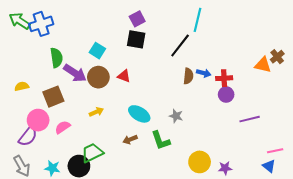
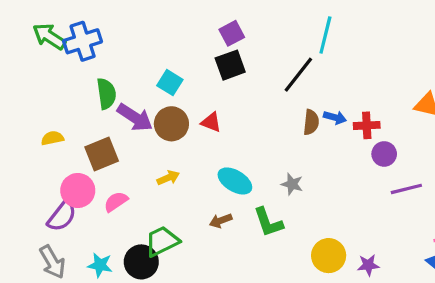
black square: (136, 39) -> (230, 65), turned -30
purple circle: (226, 94) -> (384, 154), moved

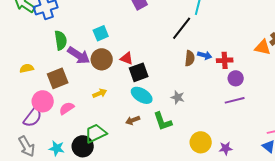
black square: (230, 65) -> (139, 72), moved
cyan square: (170, 83) -> (101, 33), turned 35
purple line: (406, 189) -> (235, 100), moved

